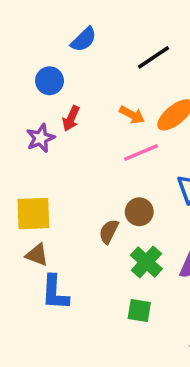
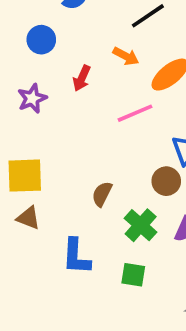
orange arrow: (132, 115) -> (126, 56), moved
red arrow: (71, 118) -> (82, 78), moved
brown circle: (139, 212) -> (166, 181), moved
blue L-shape: (55, 293) -> (76, 256), moved

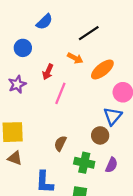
pink line: (135, 113) -> (60, 93), moved, turned -45
green cross: (141, 225) -> (84, 163), turned -30

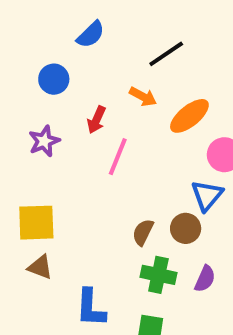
brown semicircle: (60, 143) -> (143, 232), moved

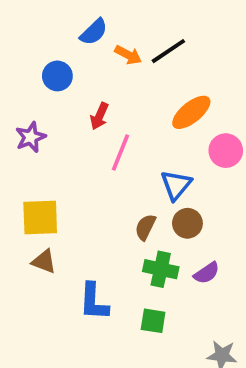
orange arrow: (143, 97) -> (128, 55), moved
purple star: (44, 141) -> (31, 137), moved
blue triangle: (207, 195) -> (176, 185), moved
purple semicircle: (205, 279) -> (207, 273), turned 32

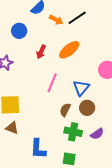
orange ellipse: (191, 112) -> (69, 50), moved
pink line: (121, 152) -> (52, 83), moved

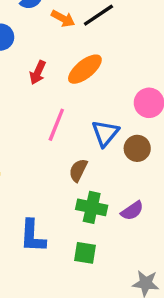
brown circle: (87, 108) -> (137, 148), moved

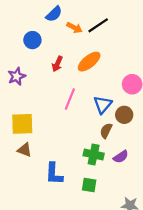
brown semicircle: (78, 170) -> (106, 131), moved

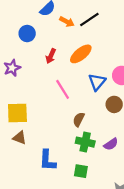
pink line: (70, 99) -> (63, 89), turned -54
blue triangle: (103, 105) -> (97, 82), moved
brown semicircle: (106, 131) -> (79, 119), moved

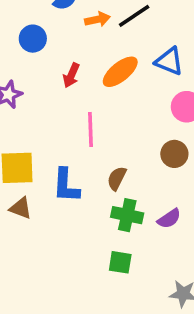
orange arrow: (67, 22) -> (97, 19), turned -40
blue triangle: (97, 82) -> (169, 61), moved, turned -48
pink line: (63, 89) -> (90, 129), turned 30
blue L-shape: (48, 160) -> (66, 185), moved

